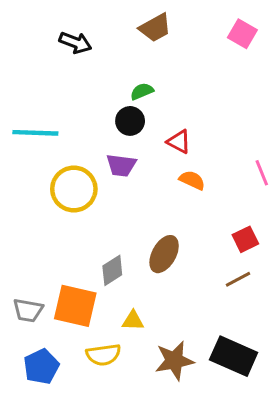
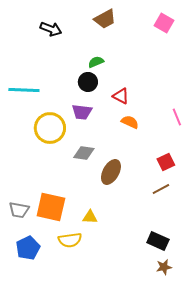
gray diamond: (112, 270) -> (84, 153), moved, turned 40
black rectangle: (234, 356) -> (158, 241), size x0.7
brown star: (174, 361) -> (164, 267), moved, size x0.6

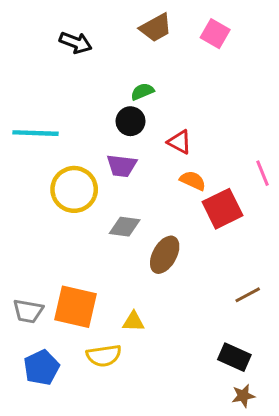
pink square: (164, 23) -> (215, 34), moved
red square: (166, 162) -> (223, 209), moved, size x1.5
brown line: (161, 189) -> (248, 295), moved

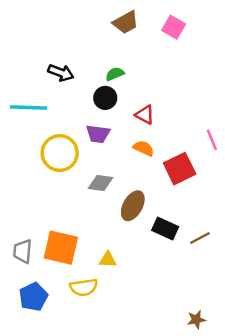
black arrow: (76, 43) -> (61, 73), moved
orange semicircle: (193, 181) -> (144, 148), moved
gray trapezoid: (28, 311) -> (23, 251), turned 85
black rectangle: (234, 357) -> (165, 229), moved

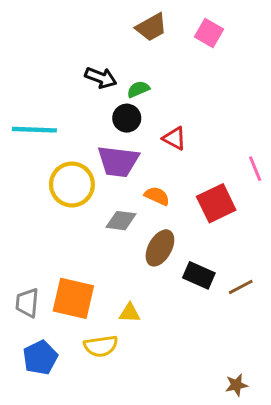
black arrow: (61, 73) -> (101, 78), moved
purple trapezoid: (98, 134) -> (118, 161), size x1.4
orange semicircle: (144, 148) -> (157, 196), moved

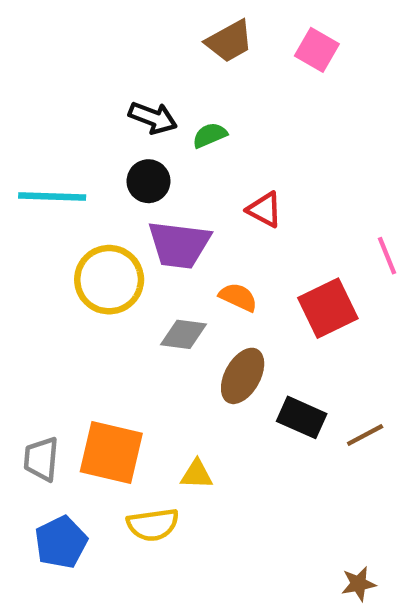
black circle: (127, 118) -> (148, 181), moved

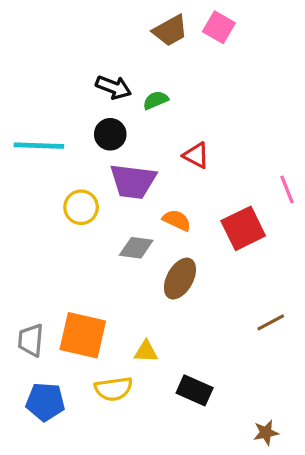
pink square: (317, 50) -> (219, 27), moved
yellow circle: (109, 280) -> (81, 207), size x0.7
black rectangle: (302, 417) -> (195, 390), moved
blue pentagon: (61, 542) -> (45, 402), turned 30

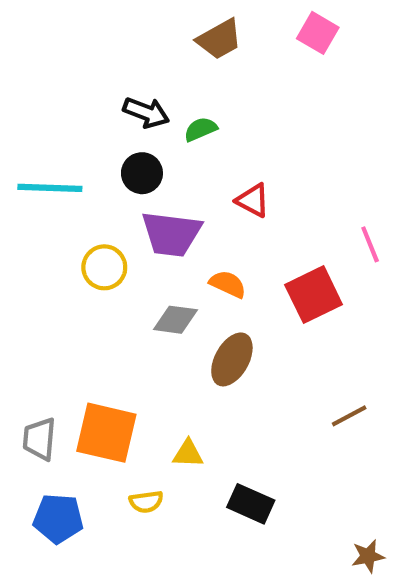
pink square: (219, 27) -> (318, 33), moved
yellow semicircle: (113, 389) -> (146, 502), size x0.7
brown star: (266, 433) -> (368, 556), moved

